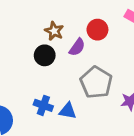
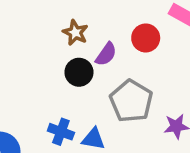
red circle: (97, 30) -> (146, 38), moved
black circle: (45, 55) -> (79, 72), moved

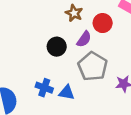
brown star: (75, 33) -> (74, 13), moved
purple semicircle: (106, 54) -> (84, 39), moved

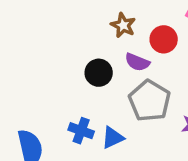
purple semicircle: (84, 39) -> (137, 62), turned 77
blue triangle: (67, 93) -> (113, 138), turned -35

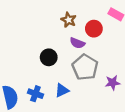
black circle: (99, 73) -> (49, 57), moved
blue cross: (81, 131) -> (35, 94), moved

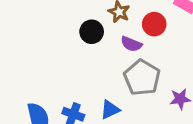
black circle: (49, 57) -> (92, 32), moved

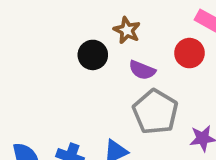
red circle: (154, 24) -> (189, 53), moved

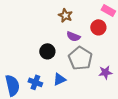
black circle: (93, 55) -> (47, 51), moved

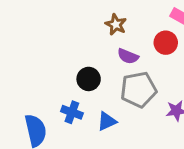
gray pentagon: (80, 58) -> (139, 90), turned 30
blue cross: (35, 82) -> (72, 112), moved

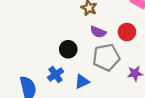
red circle: (166, 43) -> (127, 32), moved
blue cross: (72, 112) -> (56, 75), turned 35

